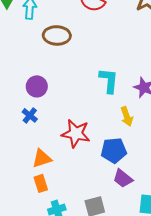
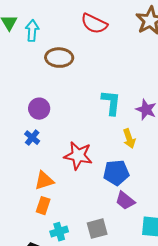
orange rectangle: (41, 183) -> (43, 206), turned 36

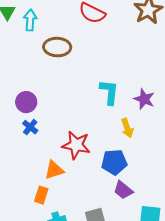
purple circle: (39, 109) -> (26, 102), moved
orange triangle: (44, 181) -> (54, 170), moved

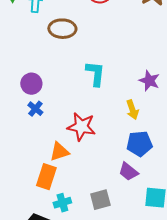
cyan L-shape: (109, 92) -> (95, 74), moved
blue pentagon: (114, 162) -> (139, 144), moved
orange rectangle: (41, 195) -> (46, 177), size x1.4

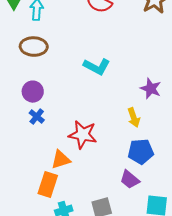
brown ellipse: (62, 29) -> (34, 47), moved
cyan L-shape: (95, 74) -> (97, 67), moved, turned 112

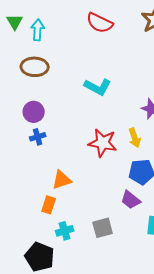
blue cross: (37, 117) -> (38, 137), turned 35
red star: (83, 135) -> (103, 143), moved
orange rectangle: (48, 185) -> (49, 205), size x0.7

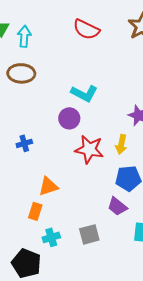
purple circle: (34, 112) -> (69, 118), moved
yellow arrow: (135, 138) -> (121, 144), turned 30

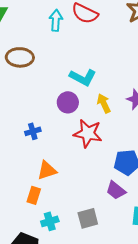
cyan arrow: (24, 36) -> (56, 20), moved
blue cross: (24, 143) -> (33, 131), moved
yellow arrow: (121, 144) -> (104, 103), moved, turned 144

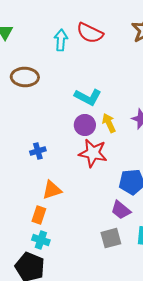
purple circle: (68, 102) -> (85, 125), moved
gray square: (88, 218) -> (111, 238), moved
cyan cross: (50, 221) -> (41, 240), moved, turned 36

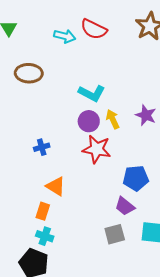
cyan arrow: (61, 40) -> (65, 36), turned 100
orange triangle: (52, 190) -> (56, 186), turned 50

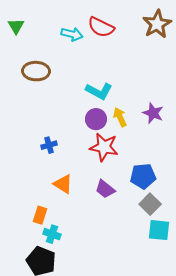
purple trapezoid: (125, 206) -> (105, 189), moved
orange rectangle: (43, 211) -> (40, 215), moved
gray square: (115, 234) -> (150, 204), moved, turned -30

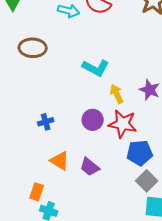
purple circle: (96, 119) -> (93, 120), moved
red star: (104, 147) -> (123, 124), moved
purple trapezoid: (105, 189) -> (90, 167), moved

